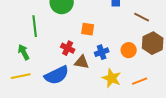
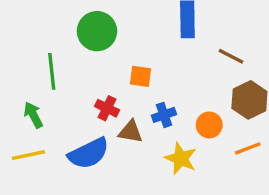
orange circle: (129, 50) -> (209, 125), moved
orange line: (140, 81) -> (248, 148), moved

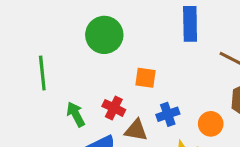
green line: (52, 71) -> (42, 73), moved
green arrow: (33, 115) -> (76, 114), moved

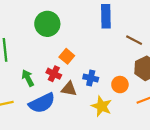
orange square: (146, 78) -> (67, 56), moved, turned 32
blue cross: (168, 114) -> (91, 78), turned 32

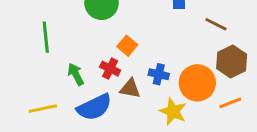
orange circle: (120, 85) -> (197, 83), size x1.6

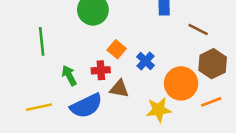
red cross: (110, 69) -> (101, 70), turned -30
blue cross: (159, 74) -> (146, 61), moved, turned 30
yellow star: (173, 111) -> (159, 110), turned -30

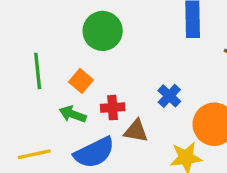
orange square: (117, 49) -> (81, 81), moved
green arrow: (69, 76) -> (73, 114), turned -42

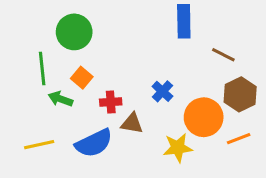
green circle: (103, 31) -> (74, 32), moved
green arrow: (73, 114) -> (60, 99), moved

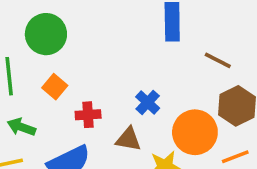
green arrow: (60, 99) -> (21, 127), moved
brown triangle: (132, 123) -> (128, 139), moved

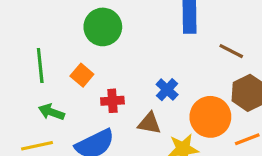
green circle: (46, 34) -> (103, 27), moved

